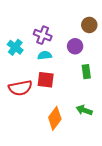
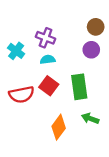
purple circle: (75, 46) -> (91, 50), moved
green rectangle: (86, 72) -> (79, 87), moved, size x1.6
red square: (46, 80) -> (49, 86), turned 30

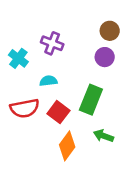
cyan semicircle: (48, 60) -> (48, 81), moved
red square: (49, 86) -> (58, 112), moved
green rectangle: (79, 87) -> (91, 100), turned 30

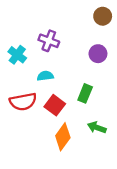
brown circle: (110, 31) -> (103, 16), moved
green rectangle: (91, 100) -> (85, 93), size x0.7

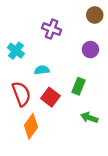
purple cross: (49, 41) -> (52, 29), moved
red semicircle: (23, 102) -> (21, 94), turned -100
orange diamond: (63, 137) -> (31, 126), moved

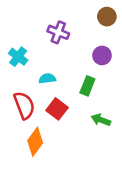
green rectangle: (79, 86) -> (87, 86), moved
green arrow: (89, 118) -> (101, 120), moved

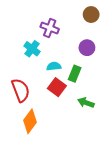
cyan cross: (18, 57) -> (32, 49), moved
cyan semicircle: (47, 79) -> (54, 66), moved
red square: (57, 109) -> (57, 87), moved

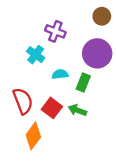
purple circle: (87, 48) -> (97, 53), size x1.6
red square: (57, 87) -> (52, 108), moved
green arrow: (86, 103) -> (77, 110), moved

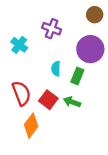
cyan cross: (36, 55) -> (19, 45), moved
cyan semicircle: (60, 74) -> (56, 69), turned -80

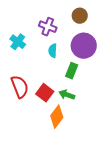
brown circle: (95, 15) -> (80, 16), moved
cyan semicircle: (56, 69) -> (53, 51), moved
orange diamond: (31, 126) -> (57, 117), moved

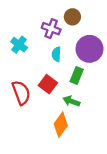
brown circle: (80, 16) -> (72, 17), moved
red square: (45, 93) -> (48, 84), moved

